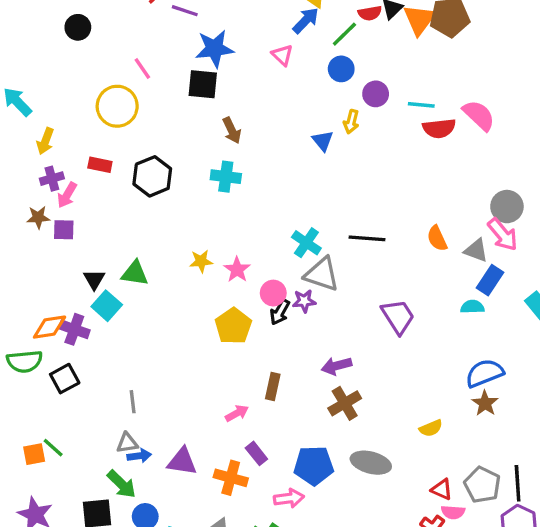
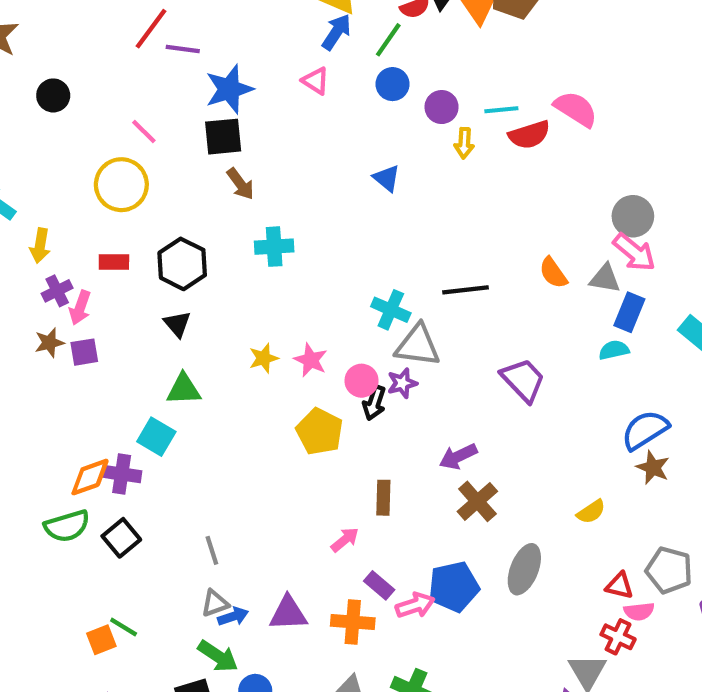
yellow arrow: (351, 122) -> (464, 143), moved
brown arrow: (232, 130) -> (240, 184), moved
black triangle: (94, 279) -> (177, 324), moved
gray ellipse: (371, 463) -> (524, 569), turned -72
pink arrow: (289, 498) -> (415, 605), moved

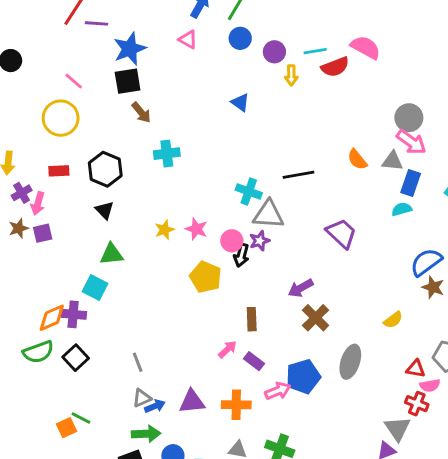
purple rectangle: (379, 585) -> (254, 361), moved
green arrow: (218, 656) -> (146, 434), turned -32

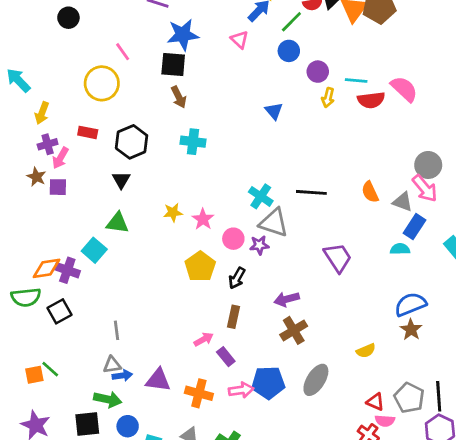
brown star: (19, 228) -> (36, 177), turned 30
black arrow: (241, 255) -> (237, 278), moved

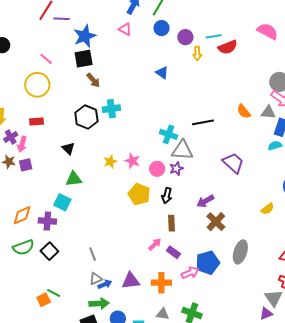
pink semicircle: (404, 89) -> (268, 31), moved
black hexagon: (132, 142) -> (86, 117), moved
orange diamond: (47, 268) -> (22, 215), moved
yellow semicircle: (366, 351) -> (267, 209), moved

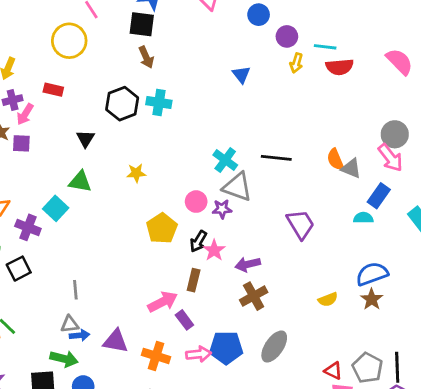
gray triangle: (268, 112) -> (351, 168), moved
pink star: (132, 161) -> (214, 250), moved
pink arrow: (155, 244) -> (163, 302), size x1.5

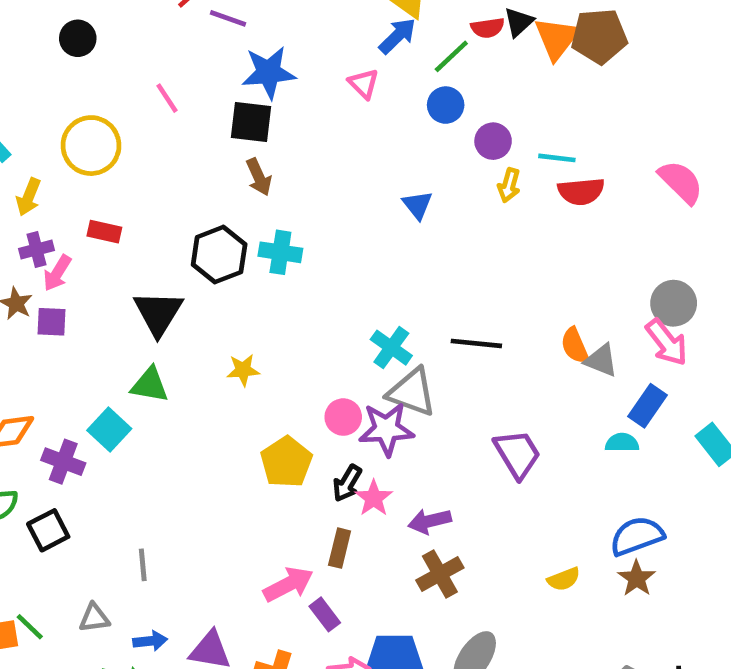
yellow circle: (69, 41) -> (91, 146), moved
black triangle: (85, 139) -> (158, 313), size x1.6
purple star: (222, 209) -> (386, 429), size x1.6
gray triangle: (70, 324) -> (94, 618), moved

